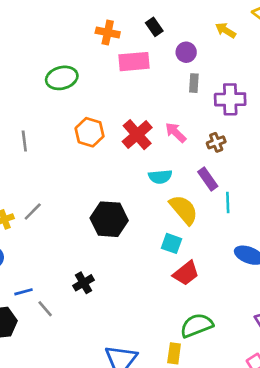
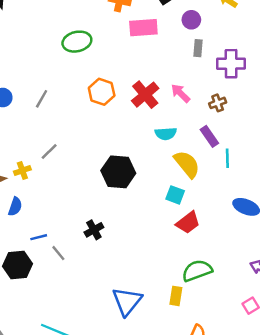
gray line: (24, 141) -> (42, 99), turned 36
gray line: (33, 212) -> (49, 152), moved

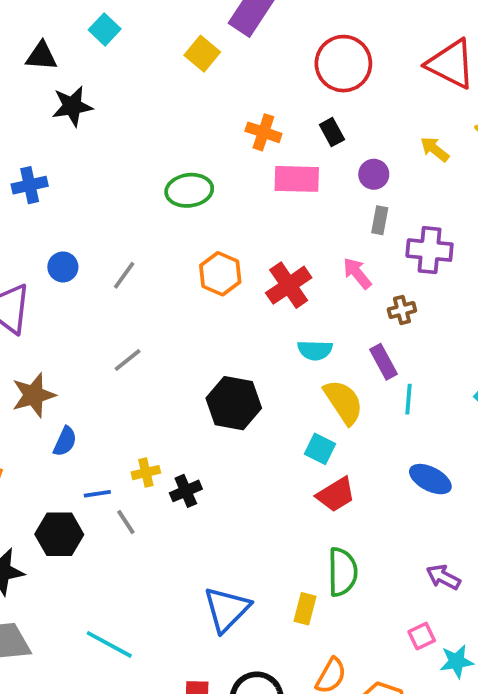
pink arrow: (181, 93) -> (357, 273), moved
yellow cross: (22, 171) -> (146, 473), moved
green semicircle: (197, 271) -> (342, 572), turned 104

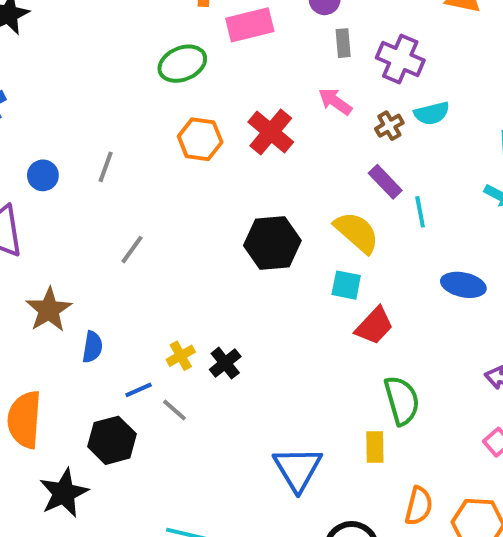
green ellipse: (189, 190) -> (182, 64), moved
purple cross: (430, 250) -> (400, 59), turned 33
cyan semicircle: (315, 350) -> (432, 113), moved
black hexagon: (234, 403) -> (272, 243), moved

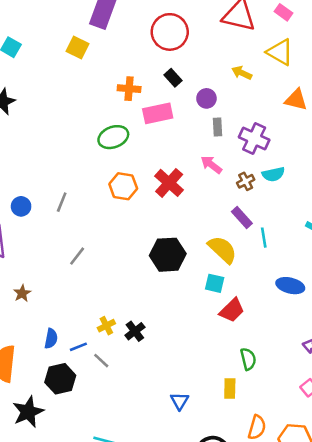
brown star: (49, 310) -> (22, 293), size x0.6
blue semicircle: (92, 347) -> (51, 339), moved
green semicircle: (402, 400) -> (248, 359), size x0.7
blue triangle: (298, 469) -> (180, 401), size x0.6

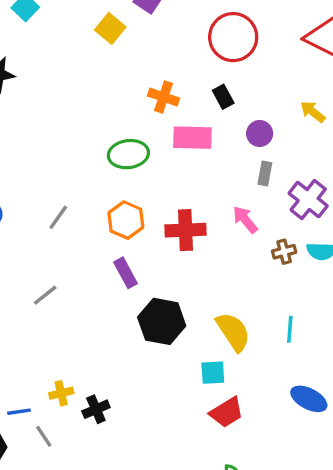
red cross: (169, 183) -> (186, 230), turned 32
gray line: (62, 202) -> (58, 217), moved
purple rectangle: (242, 217) -> (126, 273), moved
cyan square: (215, 283) -> (213, 373), turned -30

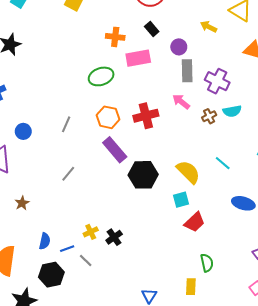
gray rectangle: (265, 174) -> (187, 71), size x1.5
purple rectangle: (126, 273) -> (115, 150), size x1.4
cyan line: (290, 329) -> (223, 163), turned -42

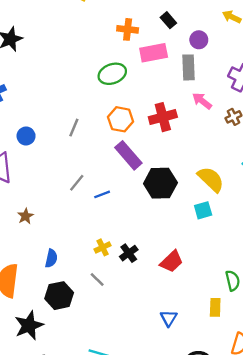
gray rectangle: (187, 71) -> (188, 67), moved
red trapezoid: (195, 222) -> (172, 261), moved
blue line: (67, 249) -> (102, 194), moved

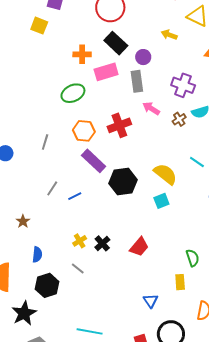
black rectangle: (168, 20) -> (116, 43), size x1.6
brown star: (26, 216) -> (23, 221), moved
blue triangle: (169, 318) -> (151, 301), moved

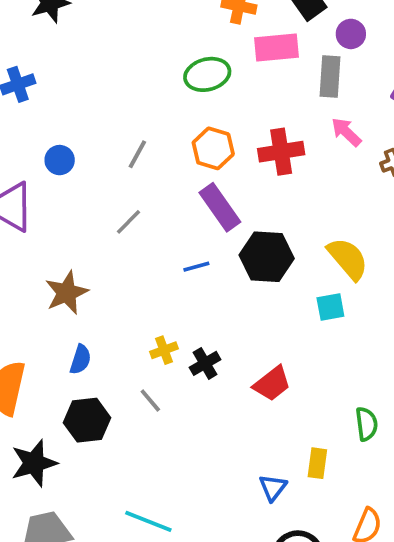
gray line: (52, 188) -> (128, 222), moved
blue line: (75, 196) -> (196, 267), moved
brown star: (23, 221) -> (67, 293), size x1.6
yellow rectangle: (180, 282) -> (317, 463), moved

